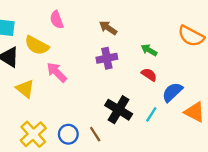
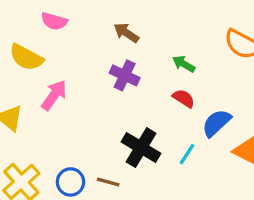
pink semicircle: (57, 20) -> (54, 21), turned -54
purple cross: (107, 58) -> (125, 75), turned 36
pink arrow: (57, 72) -> (54, 95), turned 80
brown line: (95, 134) -> (108, 182), turned -42

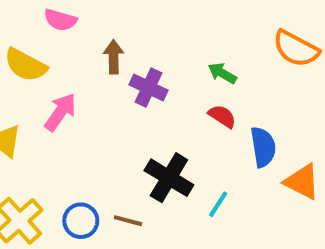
brown arrow: (126, 33) -> (114, 57), moved, turned 55
blue semicircle: (216, 123) -> (263, 147), turned 124
cyan line: (187, 154) -> (218, 204), moved

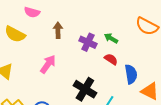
purple cross: (148, 88) -> (88, 42), moved
pink arrow: (60, 112) -> (48, 64), moved

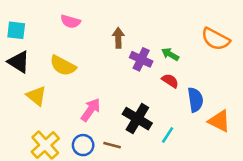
brown arrow: (58, 30) -> (118, 38), moved
yellow semicircle: (15, 34) -> (63, 66), moved
pink arrow: (48, 64) -> (91, 110), moved

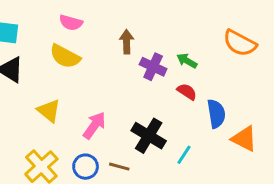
yellow semicircle: (63, 66) -> (65, 56), moved
yellow triangle: (36, 96) -> (49, 111), moved

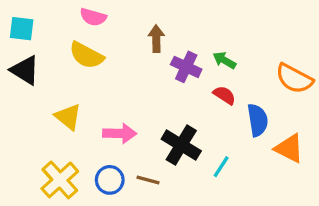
orange semicircle: (240, 43) -> (294, 79), moved
pink arrow: (94, 125) -> (120, 133), turned 56

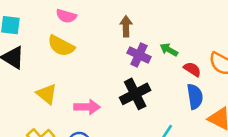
brown arrow: (156, 39) -> (126, 26), moved
red semicircle: (224, 95) -> (192, 69), moved
black cross: (181, 145) -> (135, 94), moved, turned 32

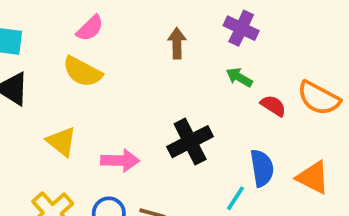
pink semicircle: (66, 16) -> (90, 28), turned -60
purple cross: (139, 55) -> (241, 28), moved
blue semicircle: (195, 97) -> (262, 168), moved

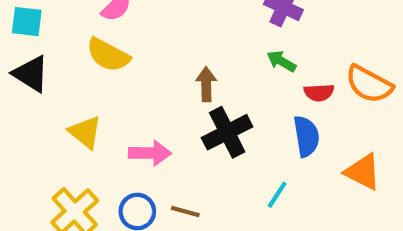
brown arrow: (177, 43) -> (206, 84), moved
red semicircle: (273, 106) -> (319, 93), turned 144
blue semicircle: (262, 168) -> (306, 136), moved

